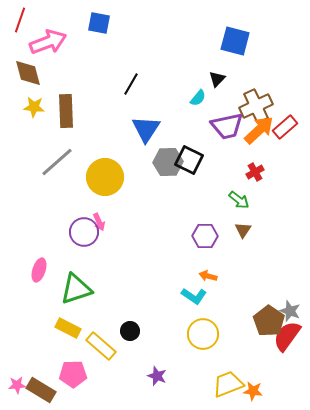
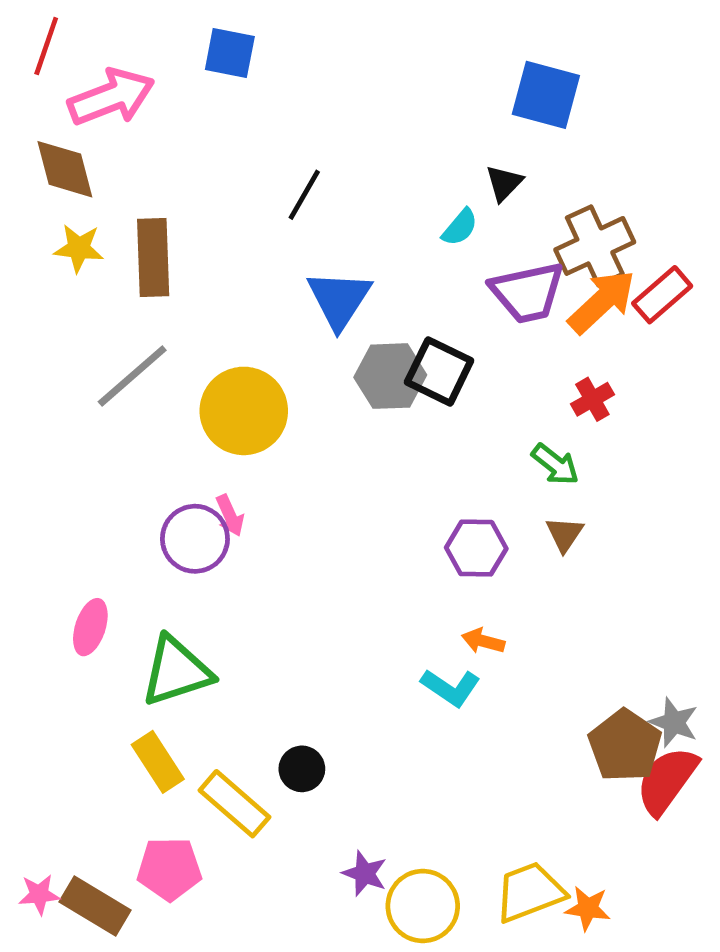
yellow rectangle: (68, 328) -> (158, 762), turned 30
yellow circle: (203, 334) -> (423, 906), moved

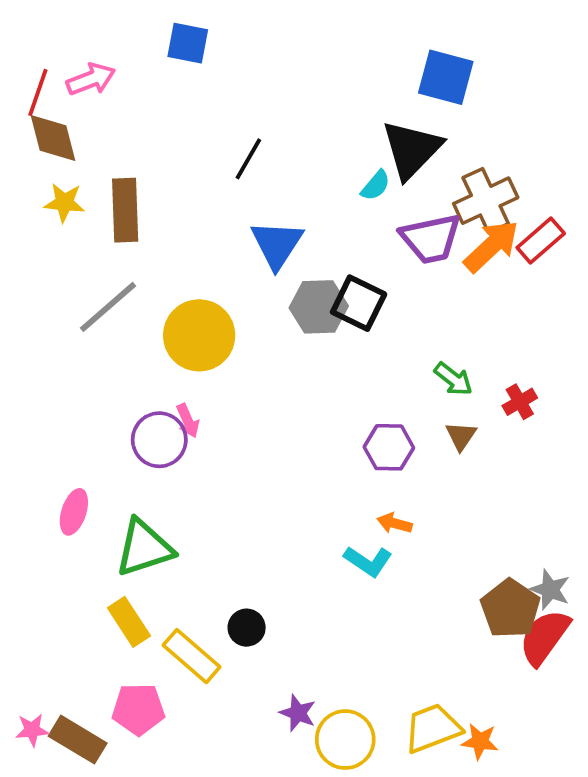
red line: (46, 46) -> (38, 92), moved
pink arrow: (111, 97) -> (91, 79), size x0.7
black triangle: (504, 183) -> (412, 149), size x2.0
red cross: (592, 399) -> (520, 402), moved

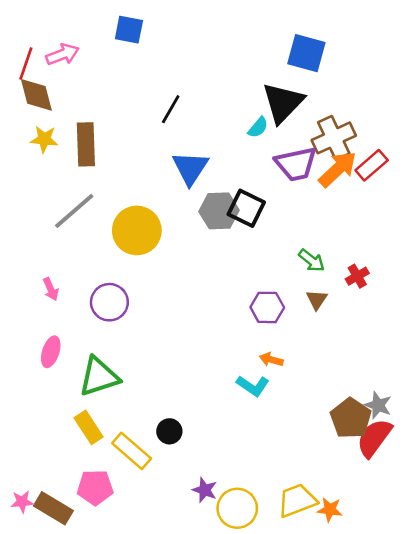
pink arrow: (188, 421) -> (51, 289), moved

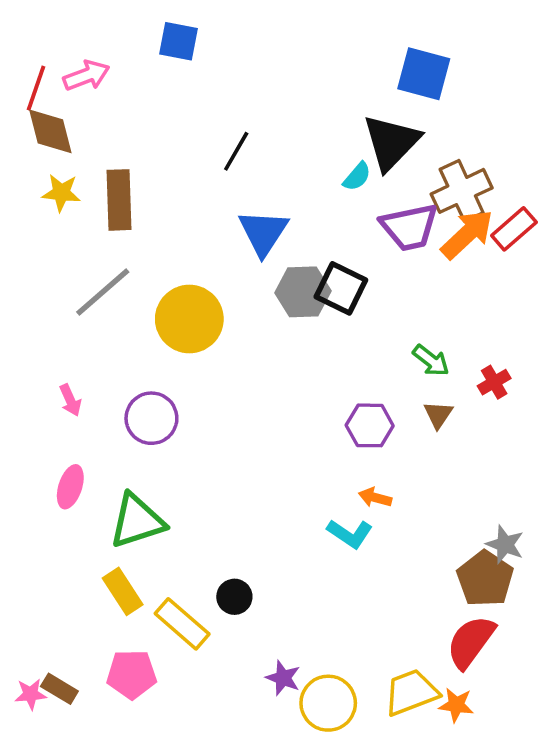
gray star: (378, 405) -> (505, 544), moved
red semicircle: (374, 438) -> (471, 642), moved
brown rectangle: (53, 508) -> (59, 689), moved, size x0.7

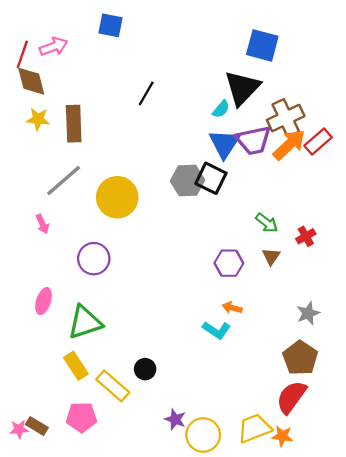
blue triangle: (263, 232) -> (224, 144), moved
pink arrow: (70, 400) -> (42, 224), moved
gray star: (505, 544) -> (308, 313), moved, turned 30

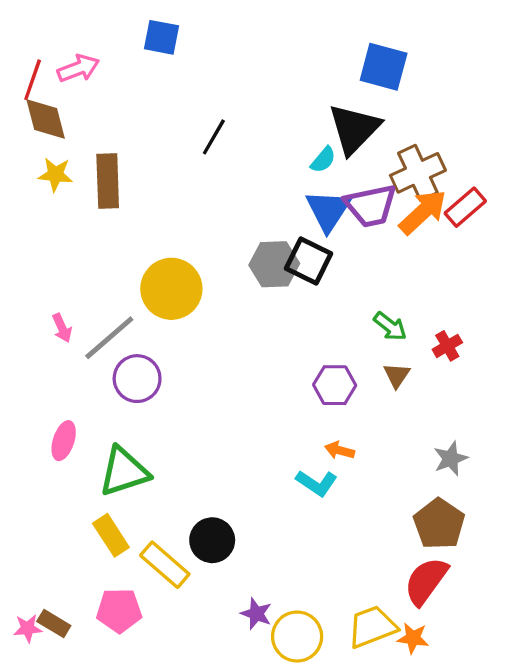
gray line: (64, 181) -> (109, 338), moved
black circle: (145, 369) -> (212, 540), size x1.4

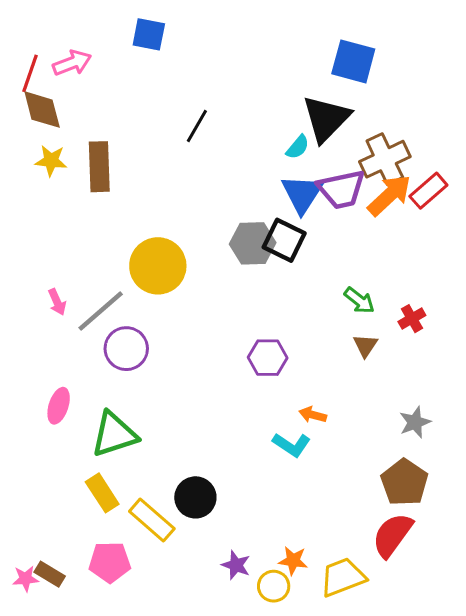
purple hexagon: (335, 385) -> (268, 358), moved
yellow circle: (297, 637) -> (274, 586), size x0.7
orange star: (413, 638) -> (293, 561), moved

